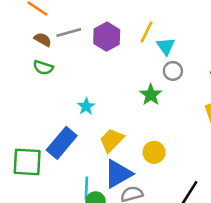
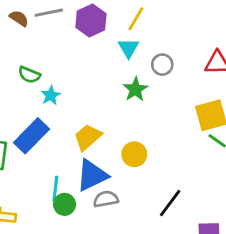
cyan triangle: (166, 46) -> (129, 48), moved
green semicircle: (43, 68) -> (29, 75), moved
cyan star: (86, 106) -> (51, 95), moved

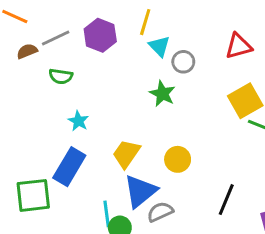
brown semicircle: (19, 18) -> (27, 51), turned -42
cyan triangle: (129, 48) -> (159, 46), moved
green semicircle: (29, 75) -> (61, 76), moved

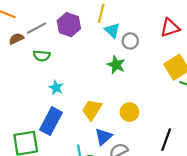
blue triangle: (140, 191) -> (103, 137), size x0.7

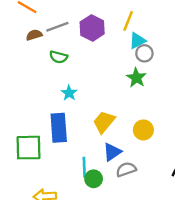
cyan triangle: (112, 30) -> (137, 41), turned 42
gray circle: (130, 41) -> (144, 53), moved
blue rectangle: (51, 121) -> (59, 128), turned -40

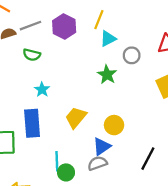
gray circle: (144, 53) -> (132, 55), moved
blue triangle: (112, 152) -> (102, 146), moved

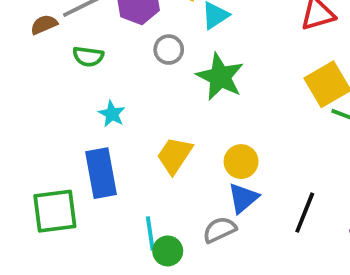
gray circle: (132, 55) -> (169, 50), moved
green star: (107, 75) -> (220, 77), size x1.4
blue triangle: (102, 146) -> (243, 198), moved

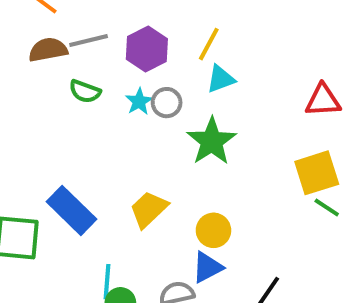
brown semicircle: (44, 25) -> (48, 50), size x1.4
cyan star: (112, 114) -> (139, 101), moved
blue rectangle: (101, 173) -> (71, 210), turned -48

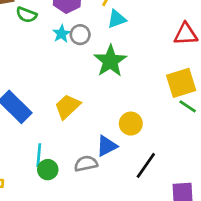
green semicircle: (85, 91) -> (26, 15), moved
yellow circle: (213, 230) -> (131, 124), moved

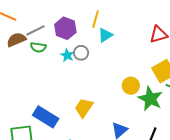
green star: (110, 61) -> (150, 99), moved
yellow circle: (131, 124) -> (131, 86), moved

